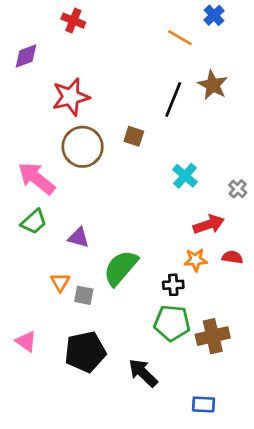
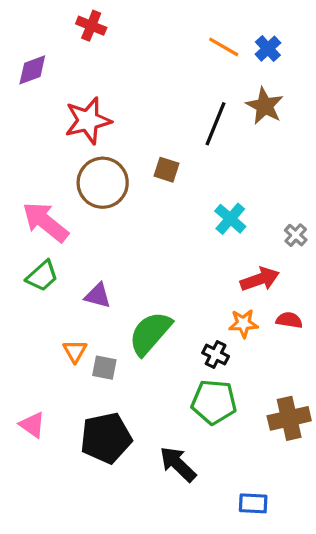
blue cross: (214, 15) -> (268, 49), moved
black cross: (173, 285) -> (216, 355), turned 30
brown cross: (213, 336) -> (289, 418), moved

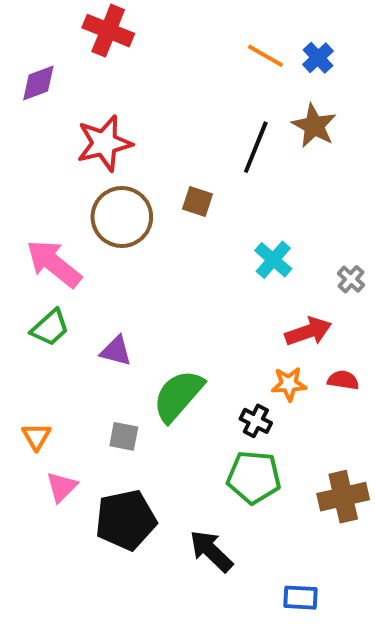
red cross: (91, 26) -> (108, 31), size x1.4
orange triangle: (75, 351) -> (36, 436), moved
pink triangle: (32, 425) -> (62, 487), moved, turned 40

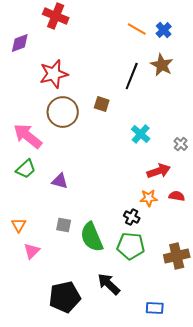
green semicircle: (178, 396) -> (92, 237), moved, turned -64
black pentagon: (126, 520) -> (65, 297), moved

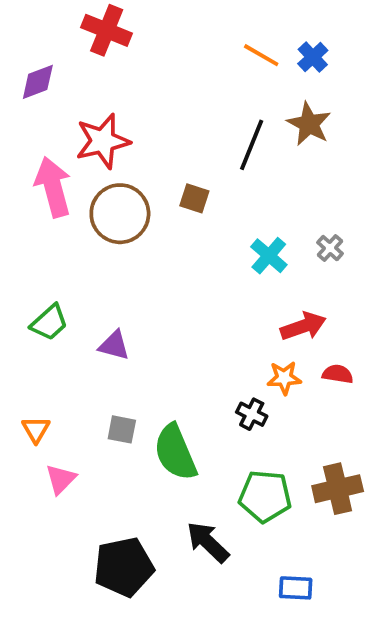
pink arrow: (28, 136) -> (53, 187), moved, turned 36
gray cross: (181, 144) -> (330, 248), moved
green pentagon: (131, 246) -> (265, 496), moved

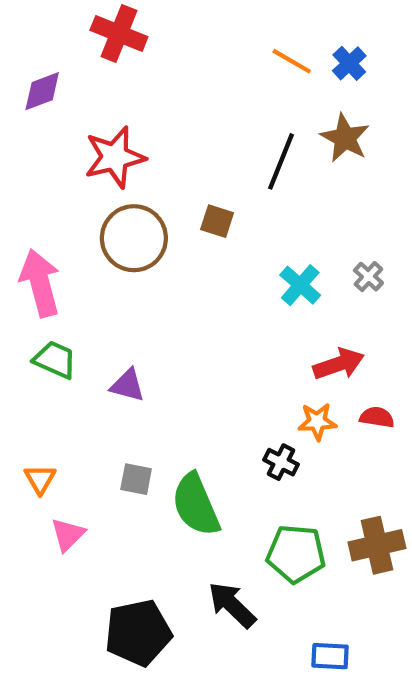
pink arrow: (53, 187) -> (40, 283), moved
green trapezoid: (49, 323) -> (55, 360), turned -114

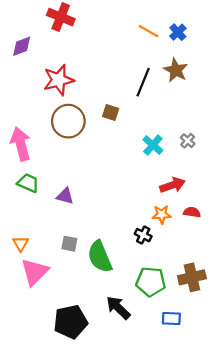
pink triangle: (68, 535) -> (35, 272), size x1.6
blue rectangle: (330, 656) -> (171, 319), moved

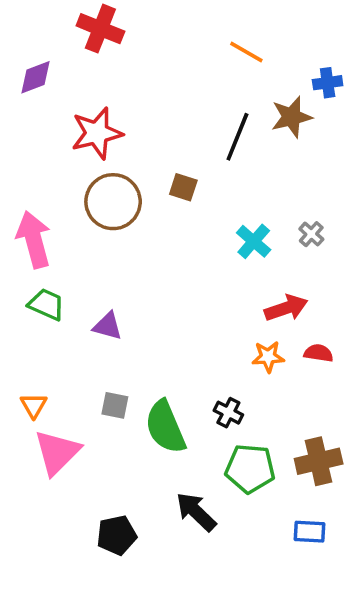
blue cross: (178, 32) -> (328, 83), moved, turned 35
brown star: (176, 70) -> (292, 117), turned 30
black cross: (143, 235) -> (228, 413), moved
blue rectangle: (171, 319) -> (310, 532), moved
black pentagon: (70, 322) -> (117, 535), size x0.7

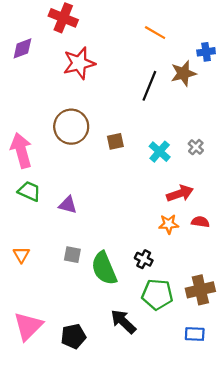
red star: (97, 133) -> (79, 63), moved
brown square: (183, 187) -> (115, 141), moved, turned -30
pink triangle: (57, 452) -> (28, 326), moved

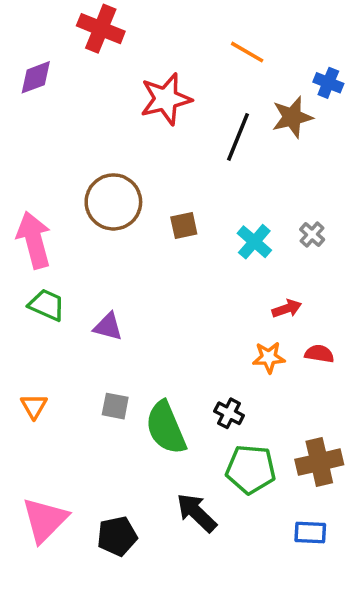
blue cross: (206, 52) -> (328, 83), turned 30
red star: (79, 63) -> (166, 99), moved
red arrow: (180, 193) -> (287, 309), size x0.7

